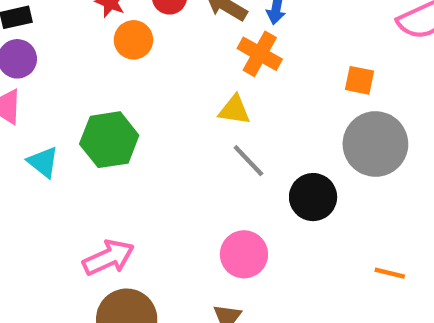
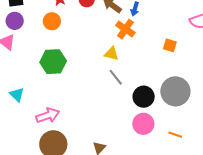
orange circle: (133, 40) -> (52, 21), moved
gray circle: (375, 144) -> (175, 91), moved
cyan triangle: (43, 162) -> (17, 95), moved
pink circle: (244, 254) -> (143, 124), moved

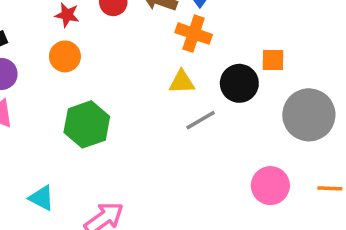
orange square: (170, 45) -> (273, 60), moved
gray line: (116, 77) -> (201, 120), turned -66
black circle: (144, 97) -> (239, 83), moved

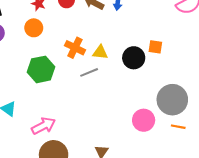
orange cross: (194, 34) -> (75, 48), moved
gray circle: (309, 115) -> (172, 100), moved
gray line: (201, 120) -> (89, 72), moved

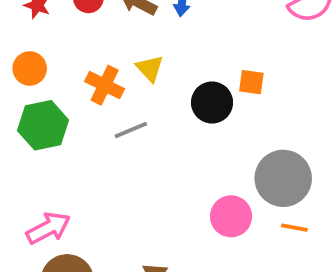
orange circle: (34, 28) -> (30, 68), moved
yellow triangle: (100, 52) -> (150, 68), moved, turned 42

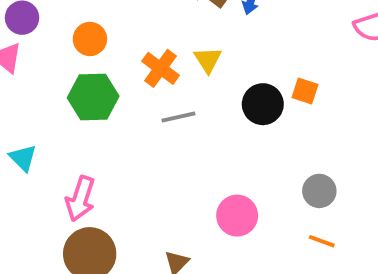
gray circle: (283, 178) -> (319, 191), size x0.6
pink circle: (231, 216) -> (237, 216), moved
pink arrow: (48, 228) -> (80, 199), turned 126

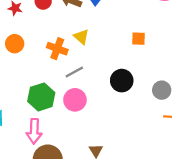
green hexagon: (93, 97) -> (41, 97), moved
black circle: (263, 104) -> (122, 81), moved
pink circle: (237, 216) -> (75, 100), moved

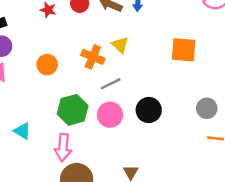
orange square: (139, 39) -> (184, 50), size x1.6
orange circle: (15, 44) -> (47, 65), moved
black circle: (122, 81) -> (149, 110), moved

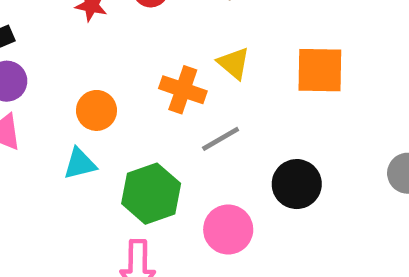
orange square: (184, 50) -> (320, 70), moved
pink circle: (110, 115) -> (228, 230), moved
cyan triangle: (22, 131) -> (80, 164), moved, turned -42

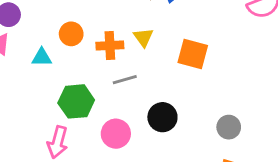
orange cross: (183, 90) -> (110, 45), turned -36
orange circle: (97, 110) -> (71, 34), moved
cyan triangle: (80, 164) -> (42, 57), moved

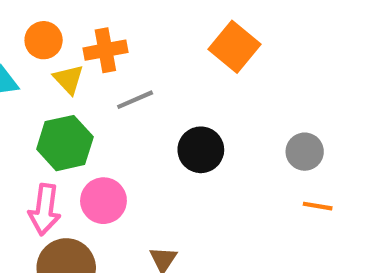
yellow triangle: (143, 37) -> (69, 79), moved
orange square: (193, 54) -> (234, 47), turned 32
pink circle: (116, 134) -> (103, 201), moved

